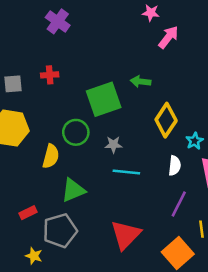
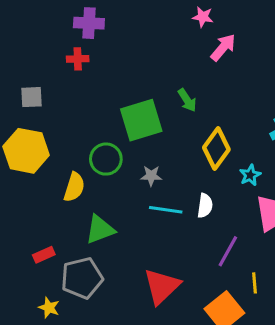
purple cross: (58, 21) -> (89, 23), turned -35
red cross: (50, 75) -> (78, 59), moved
green arrow: (141, 82) -> (187, 100), turned -132
white semicircle: (175, 166) -> (205, 206), moved

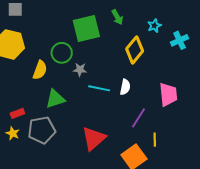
cyan star: (250, 175) -> (154, 26), moved
gray star: (151, 176) -> (80, 70), moved
yellow star: (49, 308) -> (13, 133), moved

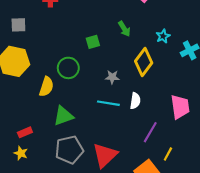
green square: (86, 28) -> (93, 42), size x0.5
gray star: (80, 70) -> (112, 77), moved
gray pentagon: (42, 130) -> (69, 150), moved
yellow line: (155, 140) -> (168, 154), turned 32

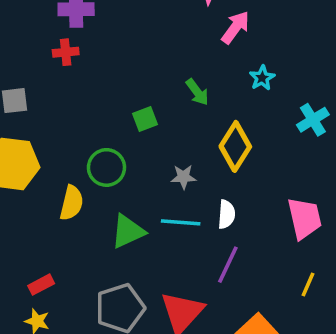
cyan star: (163, 36) -> (262, 78), moved
green triangle: (63, 116) -> (128, 231), moved
purple line: (150, 132) -> (228, 265), moved
yellow line: (168, 154) -> (308, 284), moved

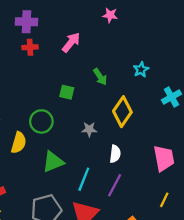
pink arrow: (235, 27) -> (71, 42), moved
red cross: (66, 52) -> (30, 47), moved
green square: (145, 119) -> (67, 92), turned 32
cyan line: (181, 222) -> (84, 179), moved, turned -75

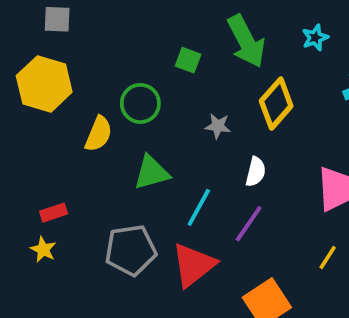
green arrow: (100, 77) -> (246, 41), size x1.8

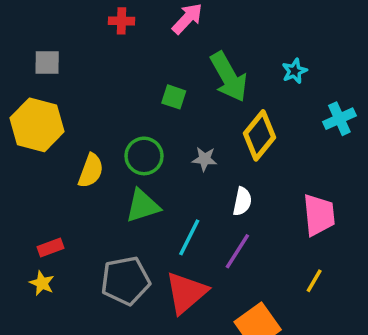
green circle: (140, 103) -> (144, 156), moved

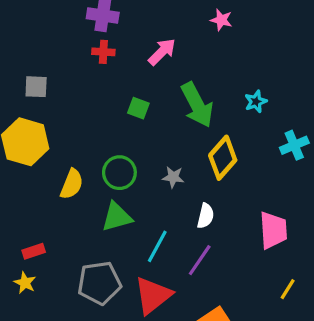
green square: (174, 97) -> (138, 108), moved
yellow line: (314, 281) -> (288, 289), moved

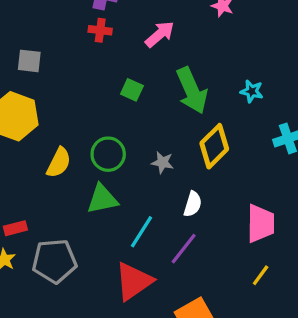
cyan star: (256, 102) -> (252, 91), turned 30
gray pentagon: (99, 283) -> (54, 261), moved
yellow line: (288, 289) -> (261, 275), moved

